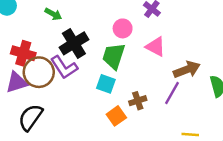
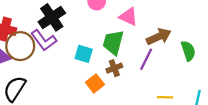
green trapezoid: (114, 56) -> (113, 43), moved

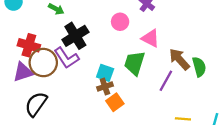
brown arrow: (159, 37) -> (179, 59), turned -110
green semicircle: (188, 51) -> (199, 67), moved
brown cross: (114, 68) -> (105, 87), moved

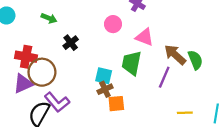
black cross: (75, 36) -> (71, 43), size x0.6
purple L-shape: (67, 58) -> (57, 102), moved
orange square: (115, 102) -> (116, 104), turned 36

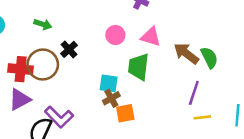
pink circle: (113, 24) -> (115, 35), moved
brown circle: (42, 72) -> (43, 64), moved
purple line: (164, 77) -> (194, 93), moved

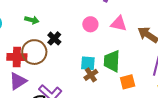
green trapezoid: (139, 67) -> (112, 61), moved
orange square: (125, 113) -> (128, 82), moved

